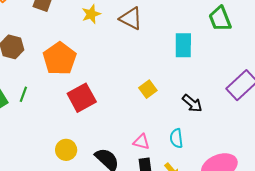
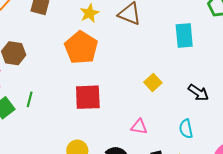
orange pentagon: (60, 59) -> (81, 48), moved
red square: (82, 98) -> (88, 97), turned 32
pink triangle: (141, 142) -> (139, 127), moved

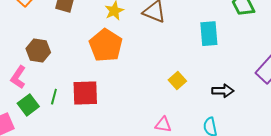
black arrow: (198, 93) -> (223, 91), turned -35
red square: (88, 97) -> (85, 93), moved

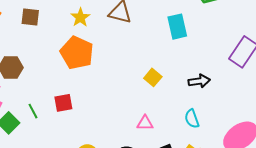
red square: (85, 93) -> (63, 103), size x0.7
green line: (54, 97) -> (33, 111), turned -35

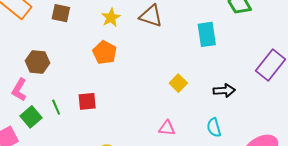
orange pentagon: (77, 53) -> (105, 53), size x0.7

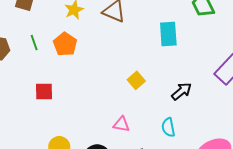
black arrow: (224, 91) -> (181, 91), turned -40
green line: (56, 107) -> (34, 43), moved

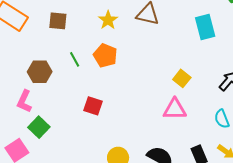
red square: (44, 92) -> (93, 106), turned 30
pink triangle: (121, 124) -> (175, 109), moved, size x1.4

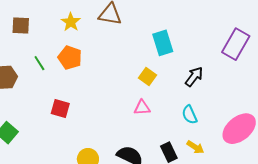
cyan rectangle: (205, 27) -> (163, 43), moved
pink triangle: (175, 109) -> (142, 108), size x0.7

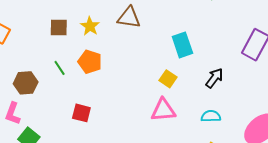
brown square: (21, 25) -> (59, 27), moved
pink triangle: (142, 108) -> (163, 110), size x1.5
cyan semicircle: (190, 115) -> (211, 116), turned 114

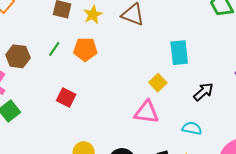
orange pentagon: (90, 62) -> (85, 49), turned -30
green line: (60, 68) -> (54, 49), turned 56

